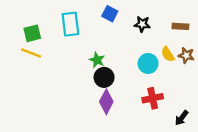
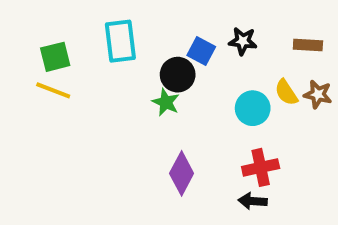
blue square: (110, 14) -> (201, 51), moved
black circle: (104, 77) -> (178, 75), moved
black arrow: (182, 118) -> (253, 201), moved, turned 56

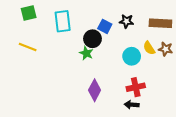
brown rectangle: (308, 45) -> (160, 23), size x1.5
green square: (55, 57) -> (29, 13), moved

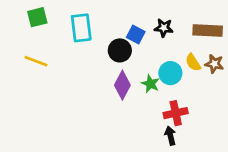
green star: (86, 53) -> (150, 84), moved
purple diamond: (95, 90) -> (122, 85), moved
black arrow: (132, 105) -> (170, 136), turned 72

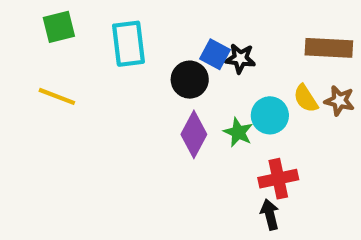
black star: (164, 28) -> (240, 58), moved

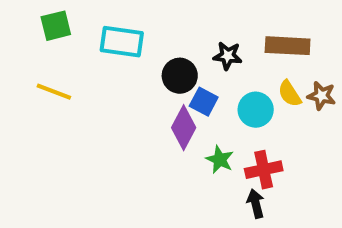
cyan rectangle: (129, 44) -> (122, 42), turned -75
brown rectangle: (329, 48) -> (288, 46), moved
blue square: (215, 54) -> (204, 102), moved
green star: (238, 132) -> (220, 160), moved

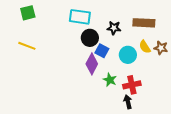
cyan rectangle: (122, 42) -> (80, 17), moved

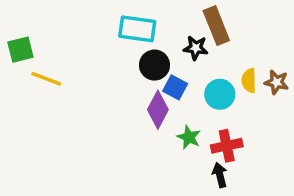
green square: (28, 13) -> (20, 50), moved
brown rectangle: (144, 23) -> (216, 26), moved, turned 65
yellow semicircle: (145, 47) -> (249, 81), turned 32

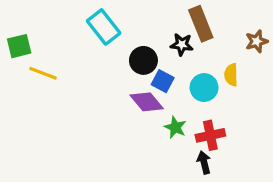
cyan rectangle: (137, 29) -> (104, 27), moved, turned 44
brown star: (276, 82) -> (257, 41), moved, turned -30
purple diamond: (158, 110) -> (147, 102), turned -68

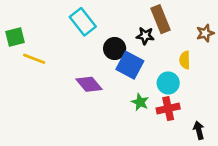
blue square: (163, 81) -> (130, 65), size x1.5
cyan circle: (204, 88) -> (168, 83), moved
purple diamond: (147, 102) -> (89, 84), moved
black arrow: (204, 162) -> (199, 130), moved

